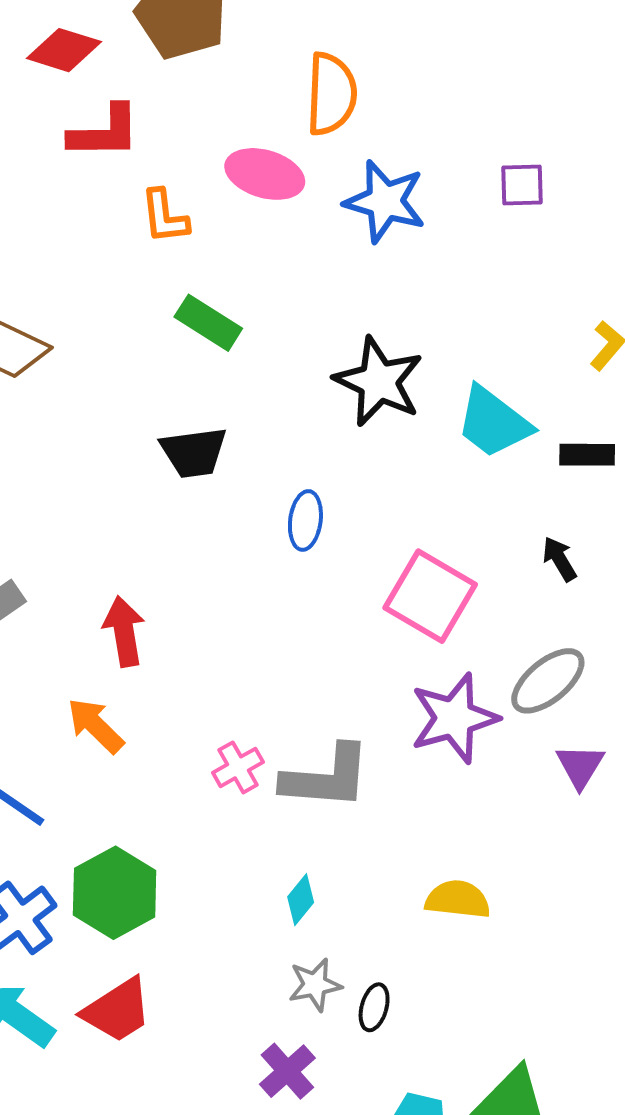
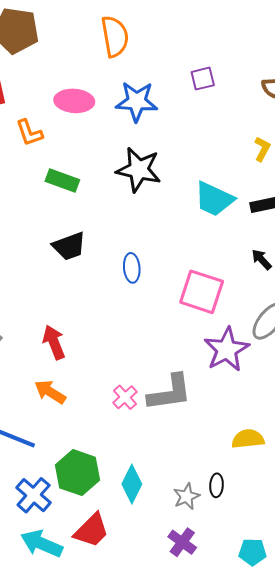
orange semicircle: (331, 94) -> (115, 36), moved
black star: (379, 382) -> (139, 170), moved
cyan diamond: (301, 900) -> (132, 484), moved, size x1.5
black ellipse: (374, 1007) -> (217, 485), moved

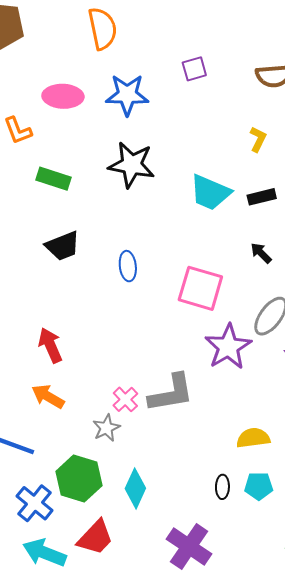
gray star: (187, 496) -> (106, 428), moved
purple cross: (182, 542) -> (189, 547), size x1.5
cyan pentagon: (253, 552) -> (259, 486), moved

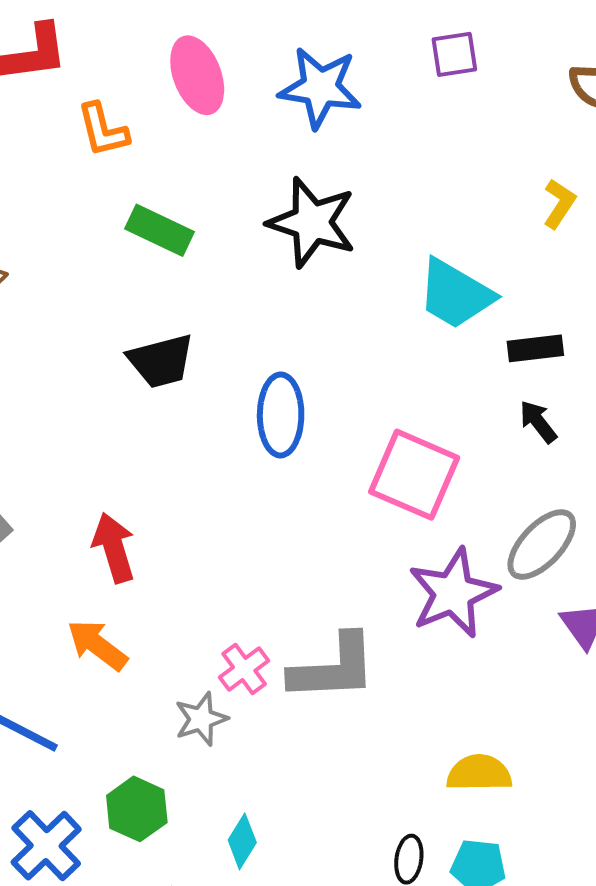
pink ellipse: (63, 96) -> (197, 75), turned 60
black rectangle: (262, 197) -> (535, 348), moved
blue ellipse: (128, 266) -> (281, 415), size x1.4
green hexagon: (79, 478) -> (137, 809), size x0.7
cyan diamond: (135, 488) -> (242, 841), size x0.7

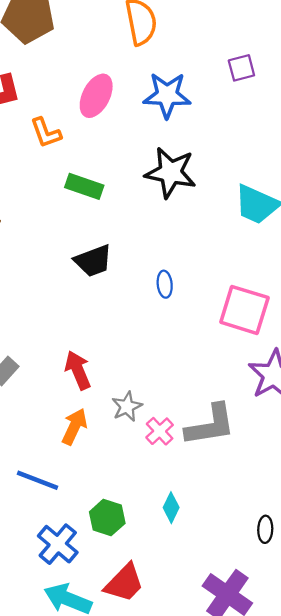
pink ellipse: (197, 75) -> (96, 96), turned 54
blue ellipse: (281, 415) -> (165, 284), size x0.6
orange arrow: (97, 645) -> (74, 427), turned 84
gray star: (201, 719) -> (127, 407), moved
cyan diamond: (242, 841) -> (171, 508), moved

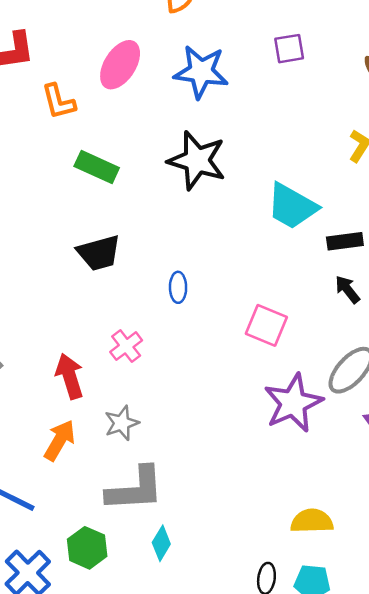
pink square: (244, 310) -> (266, 325), size x0.7
gray L-shape: (210, 425) -> (135, 489), moved
pink cross: (160, 431) -> (126, 346), moved

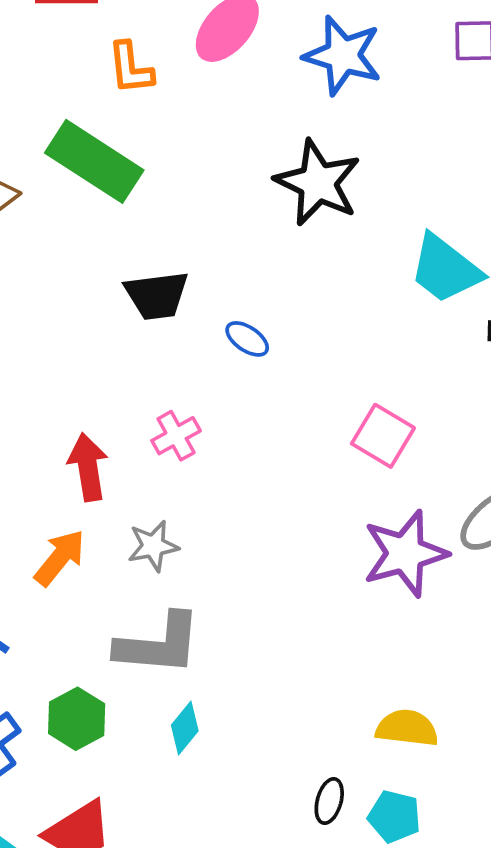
green rectangle: (97, 167) -> (94, 161), moved, size x1.5
blue ellipse: (178, 287) -> (247, 339), moved, turned -64

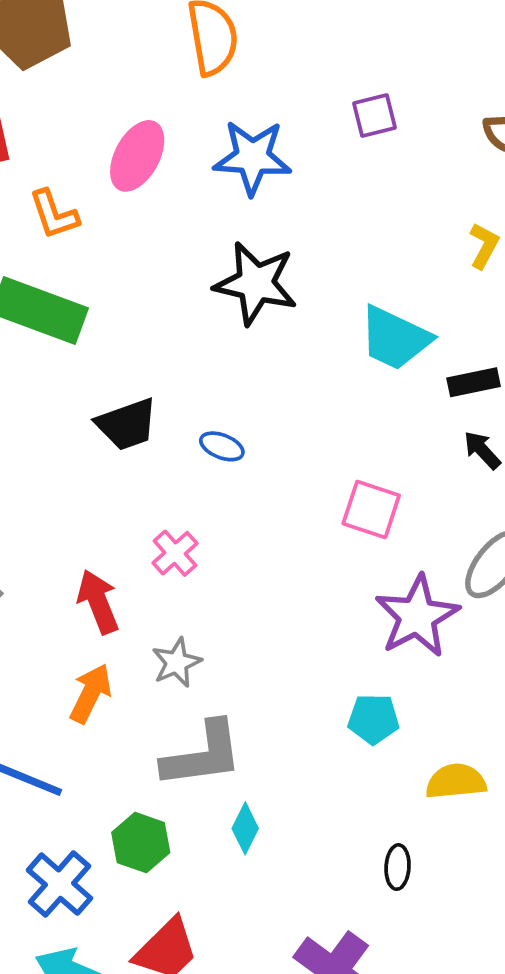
cyan pentagon: (394, 817) -> (373, 719), moved

